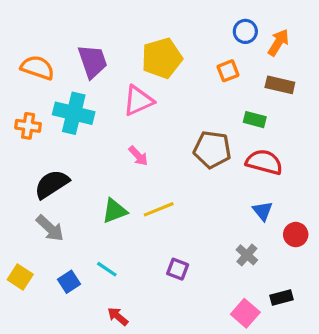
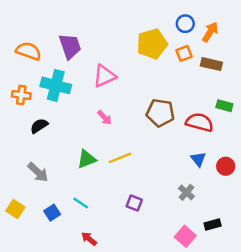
yellow pentagon: (162, 58) -> (152, 44), moved
orange square: (228, 71) -> (184, 53), moved
green rectangle: (255, 120) -> (224, 106), moved
black semicircle: (52, 184) -> (39, 126), moved, size x0.7
red circle: (296, 235) -> (226, 166), moved

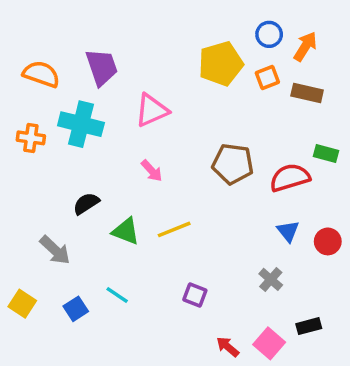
red semicircle: (200, 122) -> (290, 178), turned -32
black semicircle: (39, 126) -> (86, 204), moved
green triangle: (87, 159) -> (126, 231), turned 42
red arrow: (89, 239) -> (228, 347), moved

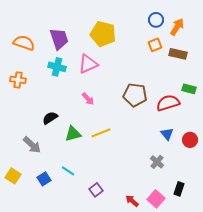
yellow pentagon: (221, 64) -> (103, 34), moved, turned 30
cyan cross: (81, 124) -> (57, 67), moved, size x0.7
green triangle: (126, 231) -> (73, 134), turned -36
purple square: (195, 295) -> (96, 190), moved, turned 32
black rectangle: (309, 326) -> (179, 189), turned -56

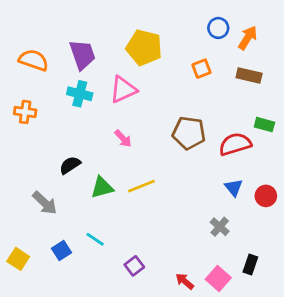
orange square: (155, 45) -> (201, 69), moved
yellow square: (13, 176) -> (18, 259), moved

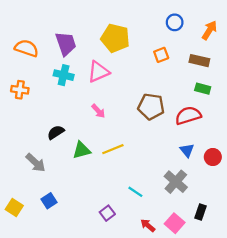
orange arrow: (248, 38) -> (209, 30), moved
green rectangle: (264, 125) -> (203, 89), moved
gray cross: (220, 227) -> (176, 182), size x1.5
cyan line: (95, 239) -> (135, 192), moved

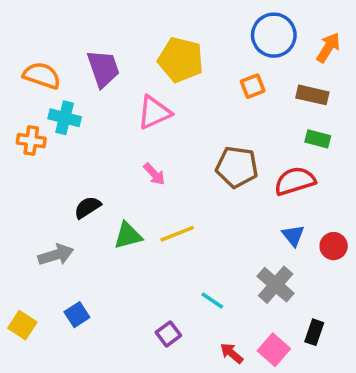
blue circle: (175, 22) -> (274, 35), size x1.6
cyan cross: (64, 75) -> (65, 118), moved
gray arrow: (36, 163) -> (56, 255), turned -60

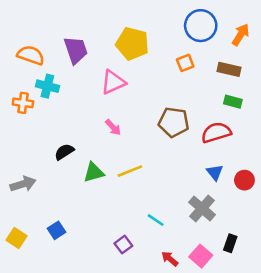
gray arrow: (56, 255) -> (23, 184), moved

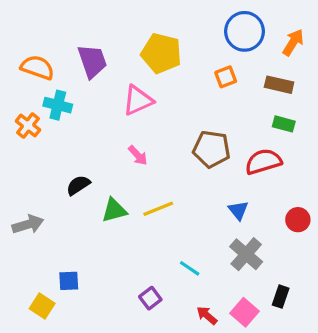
orange cross: (23, 103) -> (28, 126), turned 30
blue triangle: (215, 172) -> (238, 210), moved
blue square: (56, 230) -> (69, 281), turned 30
yellow square: (17, 238) -> (42, 306), moved

